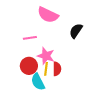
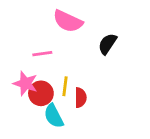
pink star: (46, 56) -> (25, 83), moved
yellow line: (46, 69) -> (65, 86), moved

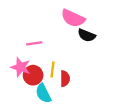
pink semicircle: (68, 21) -> (73, 18), moved
black semicircle: (107, 44) -> (87, 35), turned -102

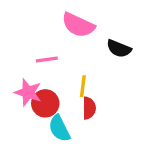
pink semicircle: (73, 18) -> (78, 25), moved
yellow line: (52, 69) -> (83, 86), moved

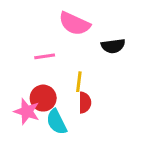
black semicircle: (119, 49) -> (113, 46), turned -30
pink star: (28, 92) -> (27, 111), moved

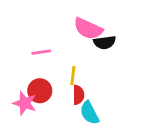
pink semicircle: (74, 24) -> (88, 29), moved
cyan semicircle: (57, 122) -> (89, 113), moved

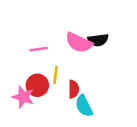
pink semicircle: (88, 29) -> (79, 43), moved
yellow line: (73, 76) -> (55, 75), moved

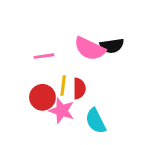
red semicircle: (74, 89) -> (79, 88), moved
pink star: (23, 97) -> (62, 111), moved

